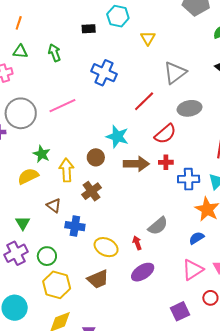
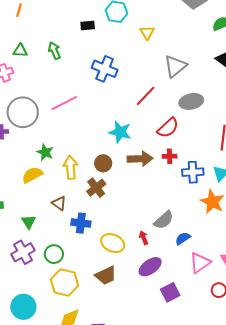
orange line: (19, 23) -> (19, 10), moved
brown circle: (96, 157) -> (103, 163), moved
blue semicircle: (197, 238) -> (183, 238), moved
purple square: (180, 311) -> (170, 292), moved

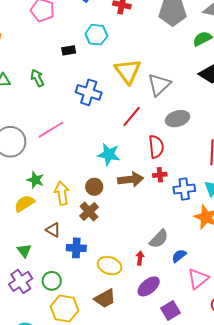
yellow triangle: (147, 33) -> (128, 71), moved, size x1.8
red semicircle: (168, 128) -> (156, 147), turned -50
red arrow: (144, 238) -> (140, 258), turned 32

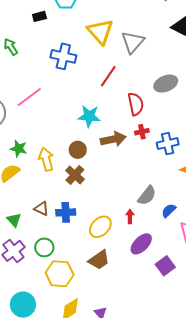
gray ellipse: (178, 119) -> (166, 84), moved
brown triangle: (53, 230) -> (41, 209), moved
yellow ellipse: (110, 266) -> (100, 227), turned -60

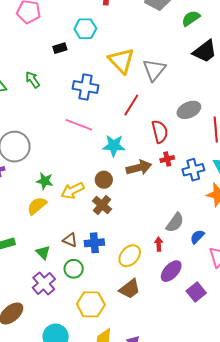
pink line: (29, 97) -> (79, 125), moved, turned 60
yellow arrow: (46, 159) -> (73, 191), turned -100
green circle: (44, 247) -> (74, 269), moved

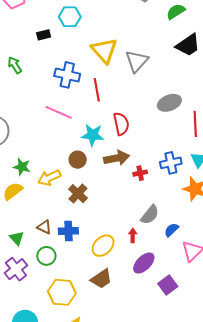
red line: (131, 105) -> (97, 90), moved, turned -45
red semicircle: (160, 132) -> (121, 124), moved
red cross: (167, 159) -> (140, 173), moved
brown circle: (104, 180) -> (78, 160), moved

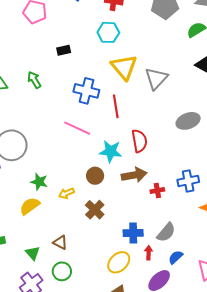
cyan hexagon: (70, 17) -> (108, 32), moved
yellow arrow: (49, 178) -> (66, 193), size x0.7
blue semicircle: (171, 230) -> (176, 257), moved
blue cross: (68, 231) -> (133, 233), moved

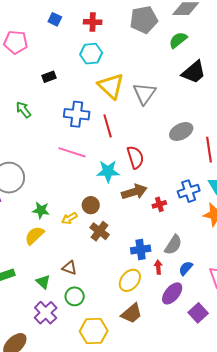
brown circle: (95, 176) -> (91, 205), moved

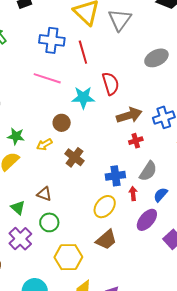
brown arrow: (134, 192) -> (129, 115), moved
red cross: (159, 204) -> (136, 141), moved
brown circle: (91, 205) -> (62, 123), moved

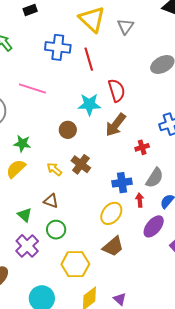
gray triangle: (120, 20) -> (125, 26), size x0.7
pink line: (47, 78) -> (32, 88), moved
brown arrow: (129, 115) -> (116, 125), moved, turned 145
yellow arrow: (44, 144) -> (54, 169), moved, turned 70

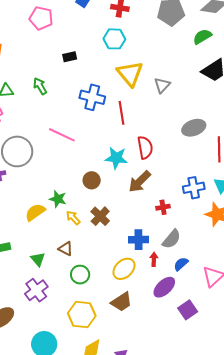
green star: (22, 144) -> (58, 199), moved
green circle: (56, 230) -> (80, 275), moved

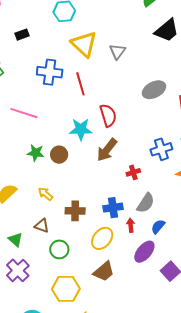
green star: (58, 199) -> (36, 153), moved
brown cross: (100, 216) -> (75, 211), moved, turned -36

